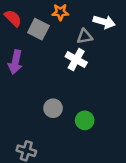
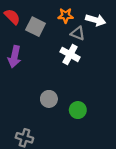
orange star: (60, 12) -> (66, 16), moved
gray triangle: (85, 36) -> (78, 33), turned 32

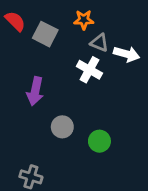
white arrow: (96, 20) -> (127, 54), moved
purple arrow: (14, 57) -> (35, 91), moved

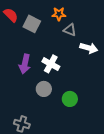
white arrow: (127, 54) -> (89, 48), moved
white cross: (89, 70) -> (51, 64), moved

